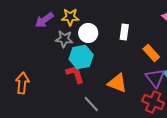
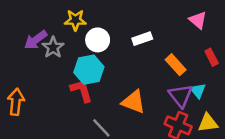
purple arrow: (44, 20) -> (36, 40), moved
white rectangle: (124, 32) -> (142, 39), turned 63
gray star: (64, 39) -> (53, 47), moved, turned 30

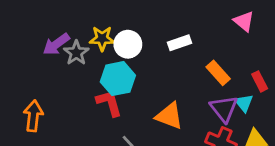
yellow star: (75, 20) -> (102, 38), moved
red rectangle: (212, 57) -> (260, 81), moved

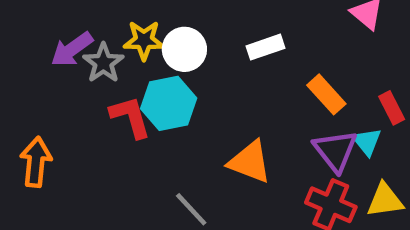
red L-shape: (109, 103) -> (130, 117), moved

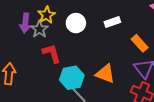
yellow star: (144, 40) -> (47, 15), moved, turned -30
purple arrow: (72, 49) -> (25, 23), turned -48
cyan hexagon: (169, 103) -> (72, 78), moved

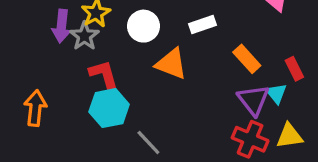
orange triangle: (105, 74) -> (171, 64), moved
cyan hexagon: (72, 78) -> (109, 108), moved

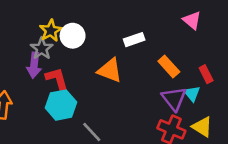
purple arrow: (62, 26) -> (34, 65), moved
white circle: (143, 26) -> (73, 36), moved
yellow triangle: (289, 136) -> (202, 127), turned 40

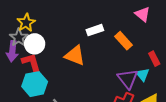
white circle: (73, 36) -> (35, 44), moved
orange rectangle: (169, 67) -> (123, 41), moved

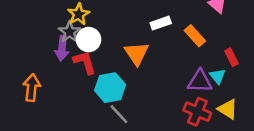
orange triangle: (75, 56) -> (137, 53), turned 35
purple triangle: (128, 79) -> (200, 81), turned -50
cyan hexagon: (35, 84) -> (110, 88), moved

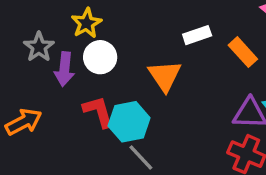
gray star: (70, 32) -> (39, 47), moved
red L-shape: (85, 62) -> (98, 112), moved
orange arrow: (32, 88) -> (24, 122), turned 56

